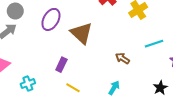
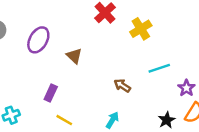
brown triangle: (81, 33) -> (74, 56), size x0.6

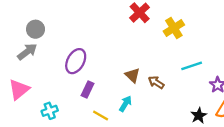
purple ellipse: (38, 40) -> (76, 61), moved
brown triangle: (74, 56) -> (132, 75), moved
cyan arrow: (112, 120) -> (125, 104), moved

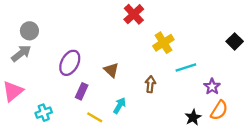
yellow cross: (174, 28) -> (163, 43), moved
brown triangle: (132, 75) -> (111, 70), moved
brown arrow: (156, 82) -> (150, 84), turned 63

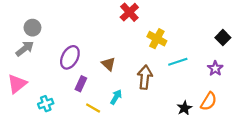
yellow cross: (163, 43) -> (157, 39), turned -30
brown arrow: (150, 84) -> (145, 77), size x1.5
purple star: (212, 87) -> (215, 68), moved

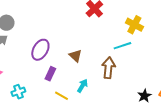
yellow cross: (157, 39) -> (134, 25), moved
cyan line: (178, 62) -> (122, 46), moved

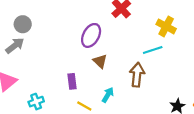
purple ellipse: (40, 50) -> (91, 35), moved
purple rectangle: (50, 74) -> (72, 81), turned -32

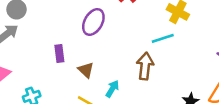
brown triangle: (100, 61) -> (86, 70), moved
purple rectangle: (72, 81) -> (59, 53), moved

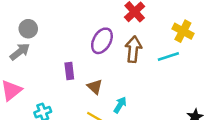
brown arrow: (145, 66) -> (133, 49), moved

